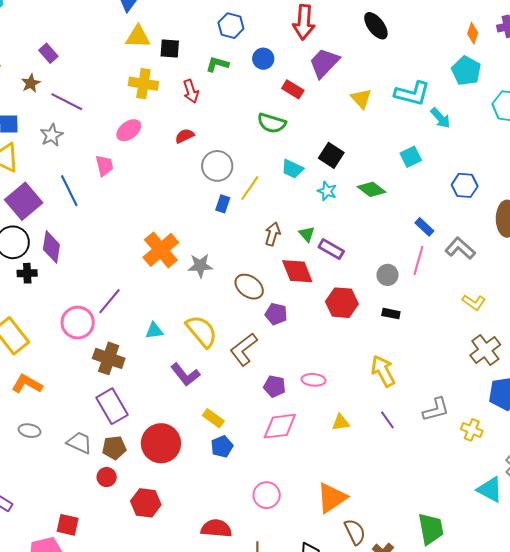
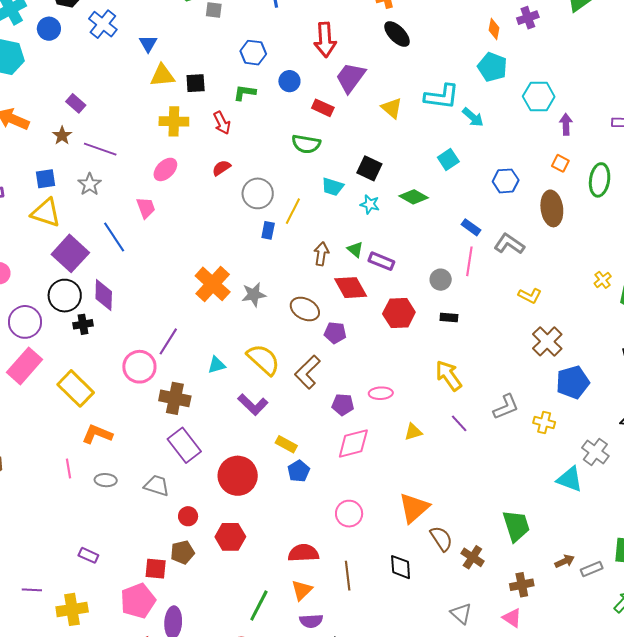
brown pentagon: (114, 448) -> (182, 552), moved

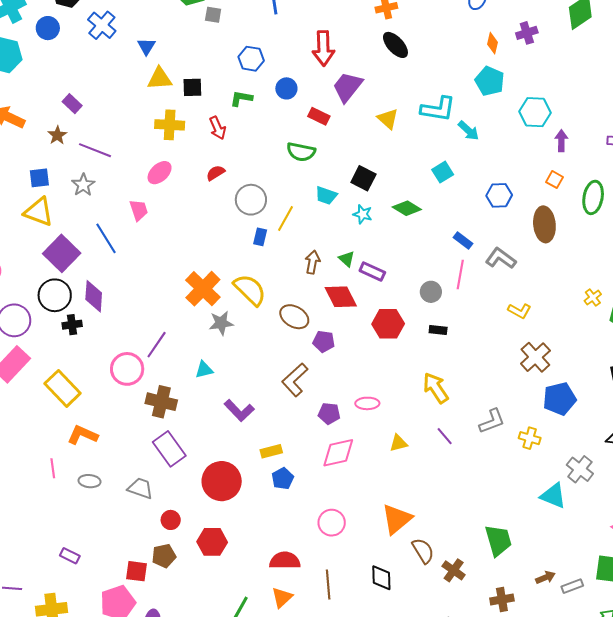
gray star: (254, 295) -> (221, 323), moved
yellow semicircle: (263, 359) -> (250, 290), moved
yellow rectangle: (286, 444) -> (271, 451), turned -45

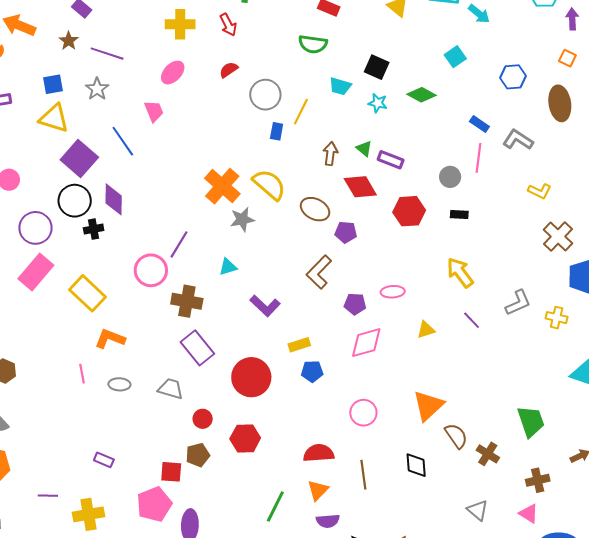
blue pentagon: (283, 478) -> (312, 371), turned 30

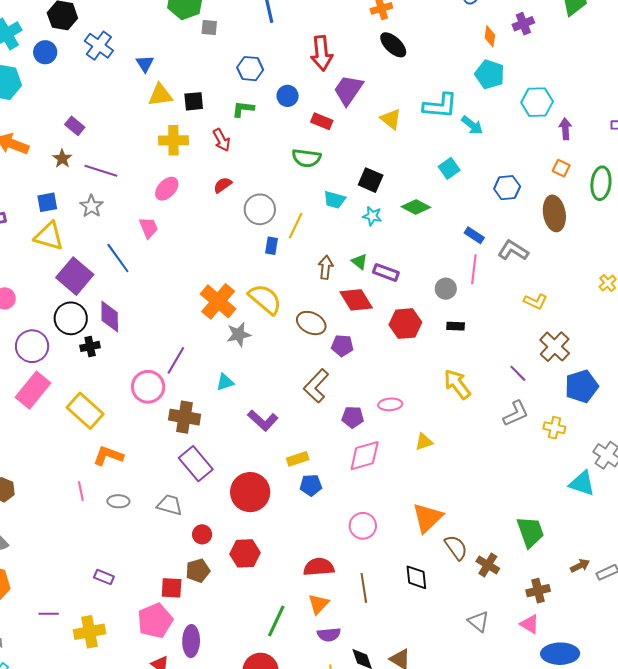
purple line: (472, 320) -> (518, 373), moved

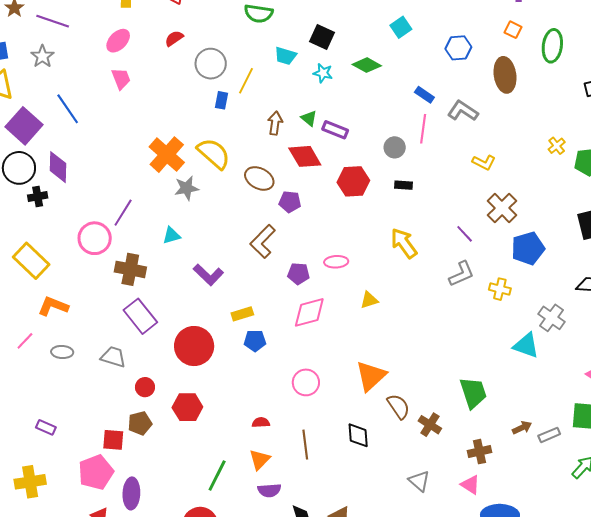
pink trapezoid: (149, 228) -> (121, 79), moved
pink line: (81, 491) -> (25, 341), turned 54
red semicircle: (319, 567) -> (261, 423), size x0.6

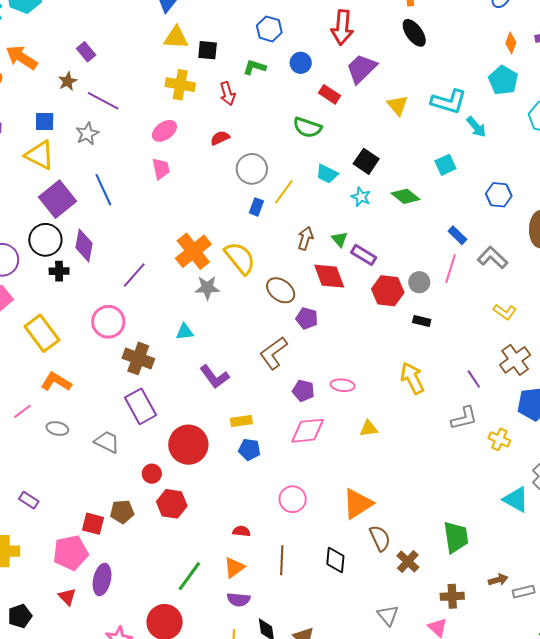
red hexagon: (353, 181) -> (388, 291), moved
purple line: (123, 213) -> (134, 275), moved
red circle: (145, 387) -> (152, 474), moved

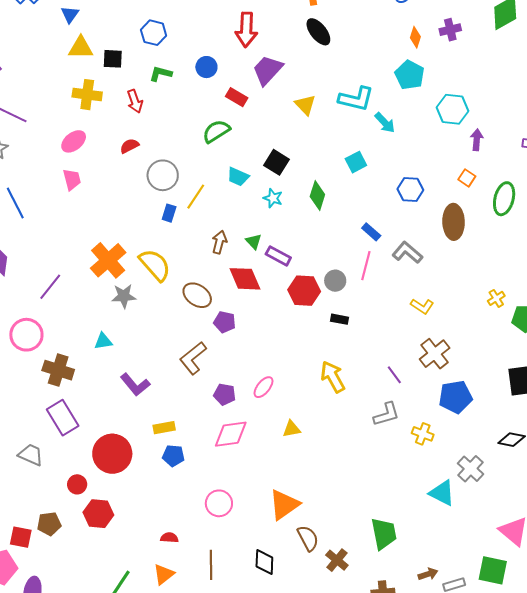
blue hexagon: (269, 29) -> (154, 33), moved
green semicircle: (307, 127) -> (216, 131), turned 132
green diamond: (406, 196) -> (317, 195), turned 72
pink ellipse: (343, 385) -> (263, 387), turned -55

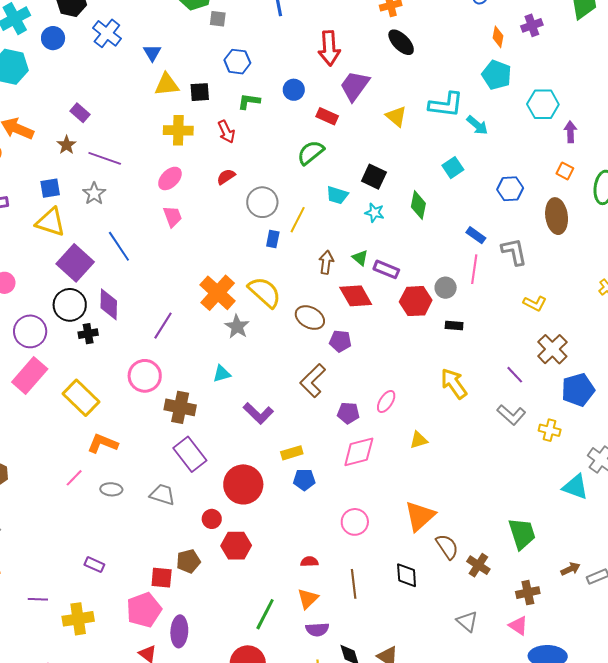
gray L-shape: (407, 253) -> (514, 252), turned 44
gray star: (124, 296) -> (237, 327), turned -30
gray L-shape: (386, 414) -> (511, 415), turned 64

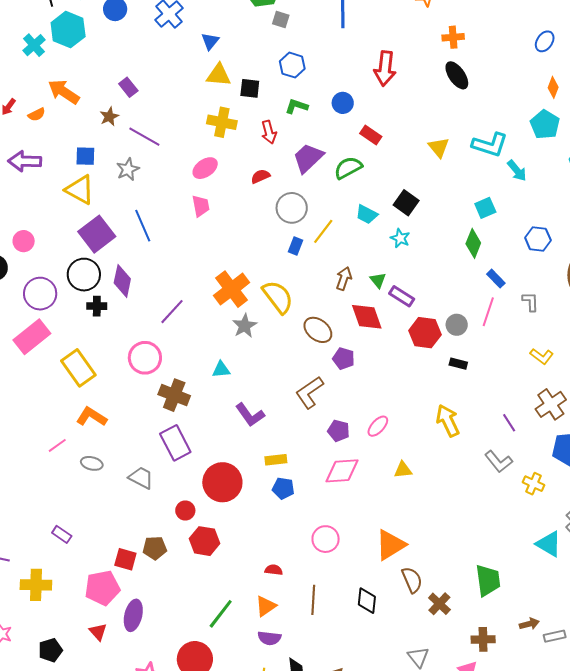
purple trapezoid: (355, 86) -> (308, 158), moved
green diamond: (418, 205) -> (473, 243), moved
gray L-shape: (514, 252) -> (530, 302), size x0.7

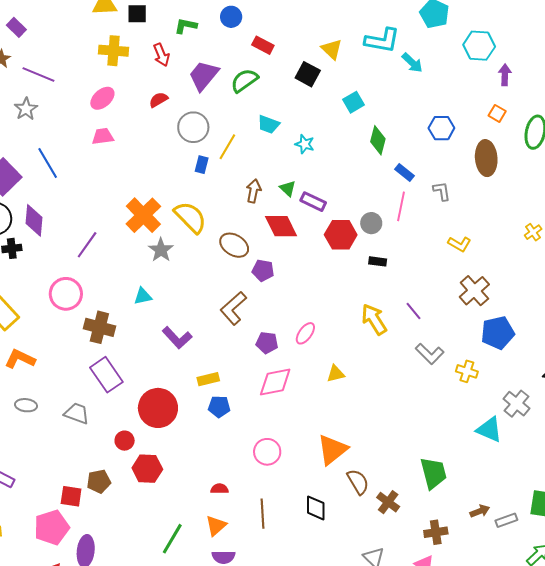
black square: (406, 203) -> (308, 74), moved
pink trapezoid: (201, 206) -> (103, 136), turned -80
cyan square: (485, 208) -> (354, 102), moved
purple line: (509, 423) -> (413, 311), moved

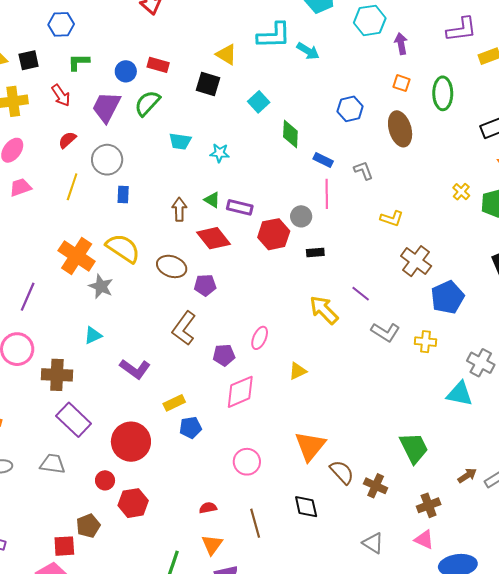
blue circle: (231, 17) -> (126, 71), moved
yellow line: (227, 147) -> (72, 187), moved

